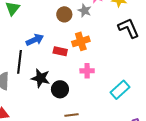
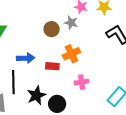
blue arrow: (35, 40) -> (26, 58), turned 30
black star: (41, 78) -> (36, 95), turned -30

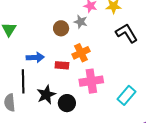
pink cross: (82, 82) -> (91, 81), size x1.6

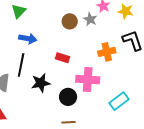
orange cross: (81, 53) -> (107, 52), moved
blue arrow: (35, 57) -> (28, 39), moved
black circle: (67, 103) -> (68, 97), moved

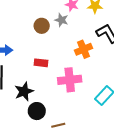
black circle: (68, 97) -> (37, 111), moved

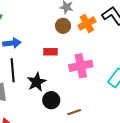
brown circle: (42, 26) -> (63, 26), moved
orange cross: (84, 49) -> (87, 23), moved

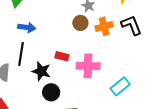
red rectangle: (50, 52) -> (62, 56), moved
black star: (37, 82) -> (41, 71), turned 30

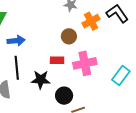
brown circle: (80, 23) -> (69, 36), moved
black circle: (51, 92) -> (64, 96), moved

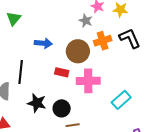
brown circle: (69, 36) -> (78, 51), size x1.5
blue arrow: (16, 41) -> (43, 43), moved
black star: (41, 80) -> (37, 103), moved

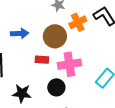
black circle: (62, 108) -> (56, 87), moved

